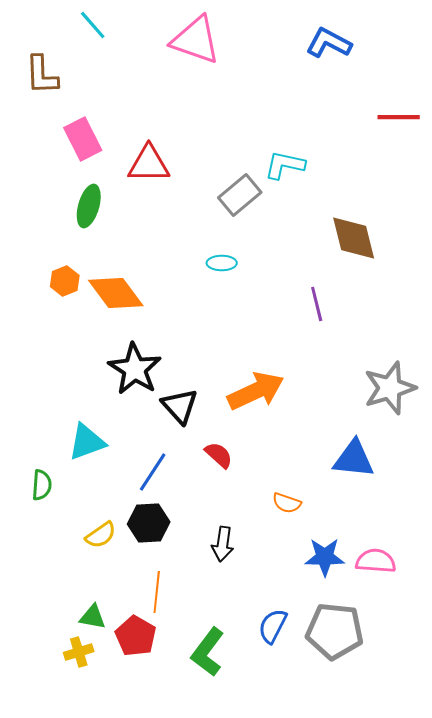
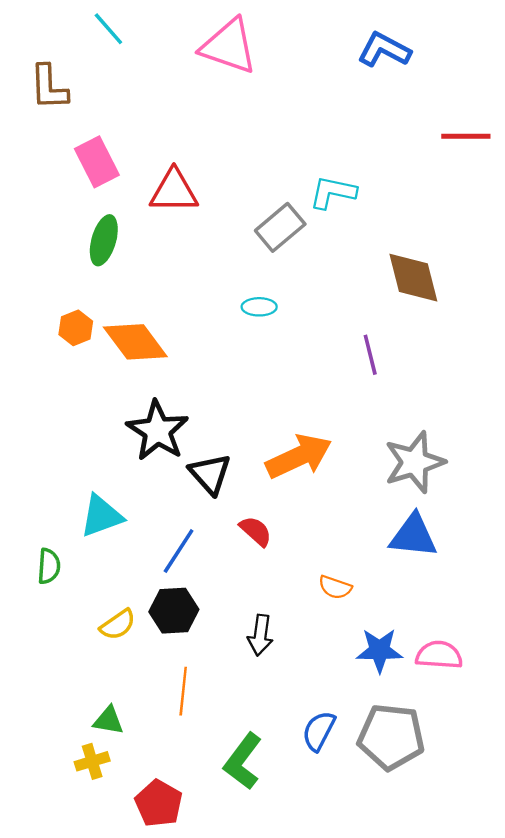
gray star: (390, 388) -> (415, 462), moved
red pentagon: (136, 636) -> (159, 803), moved

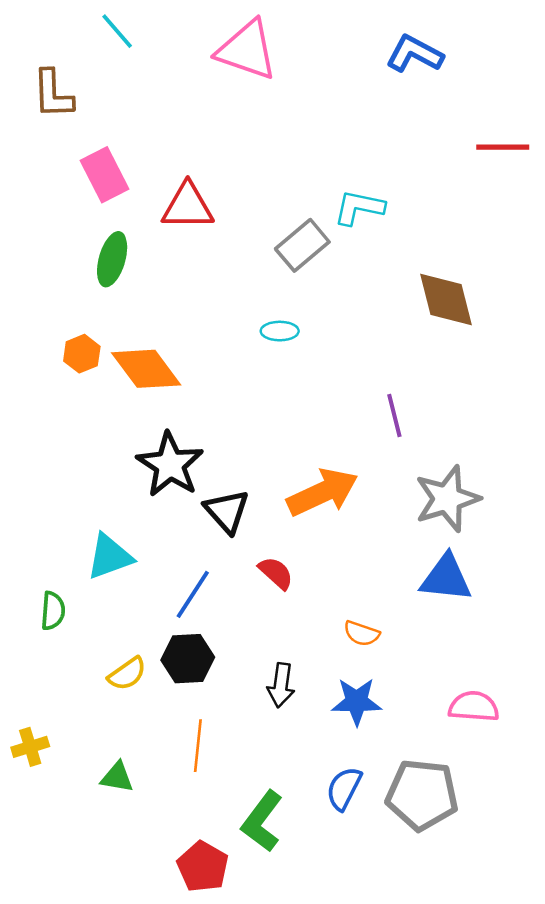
purple line: (370, 355) -> (394, 415), moved
blue star: (379, 650) -> (357, 701), moved
yellow cross: (92, 761) -> (30, 747), moved
red pentagon: (159, 803) -> (203, 867), moved

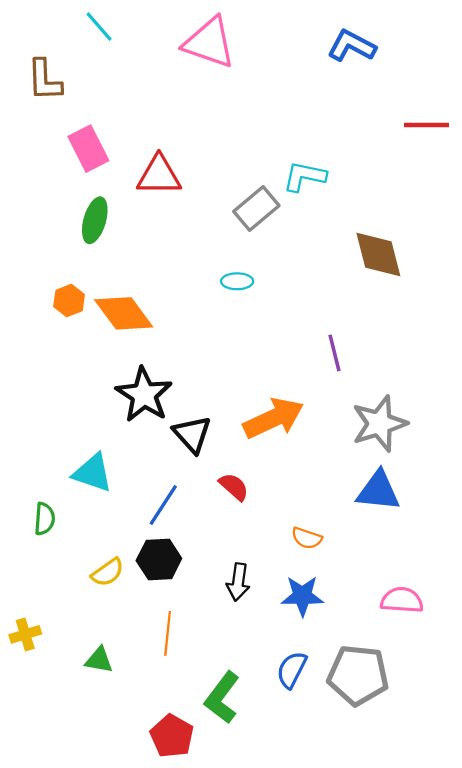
cyan triangle: (110, 557) -> (93, 473), turned 39

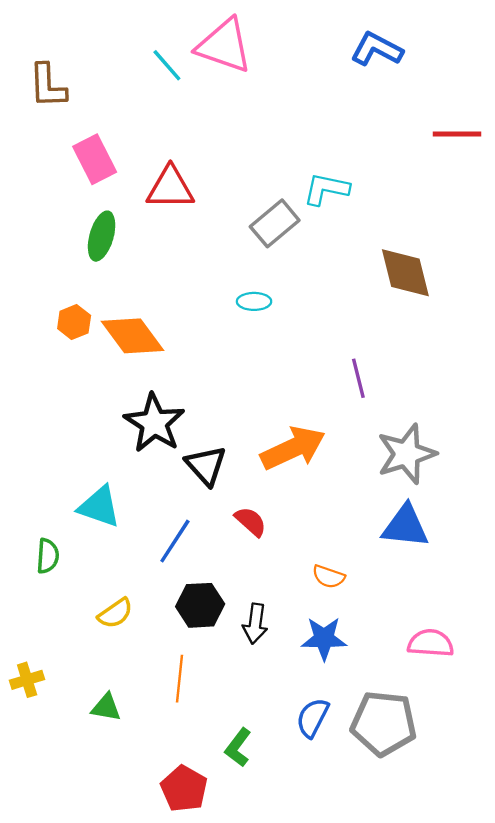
cyan line: (99, 27) -> (167, 65), moved
black hexagon: (159, 559) -> (200, 605), moved
green L-shape: (222, 698) -> (238, 747), size x0.7

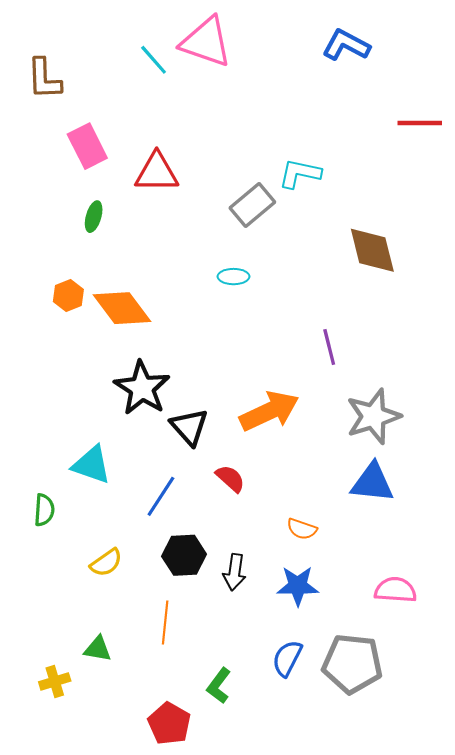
green ellipse: (102, 236) -> (94, 217), size x0.7
yellow cross: (27, 680) -> (55, 681), moved

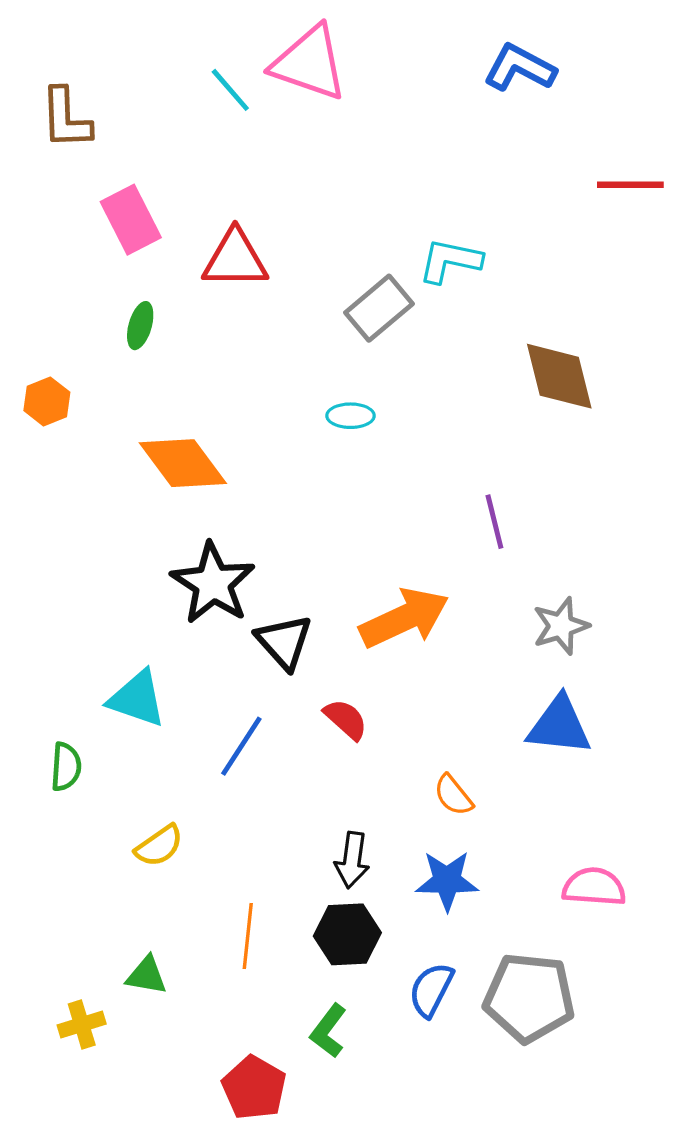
orange hexagon: (68, 295) -> (47, 401), moved
gray star: (373, 416) -> (561, 626), size x0.7
orange semicircle: (302, 529) -> (453, 795), turned 32
black hexagon: (184, 555) -> (347, 934), moved

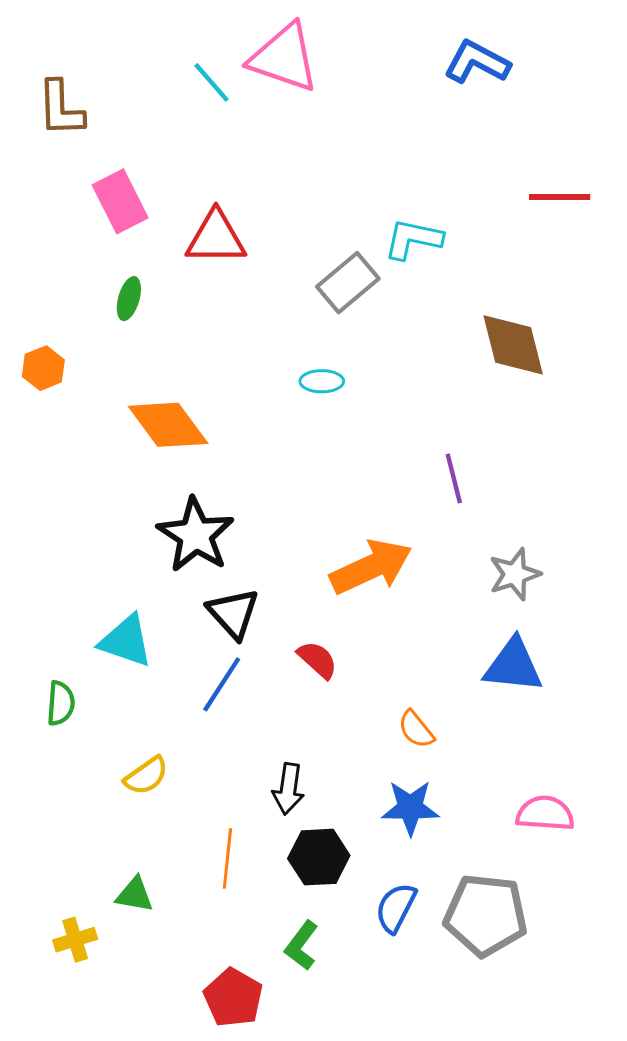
red line: (630, 185) -> (560, 197), moved
black triangle: (284, 642) -> (233, 613), moved
black arrow: (352, 860) -> (288, 789), moved

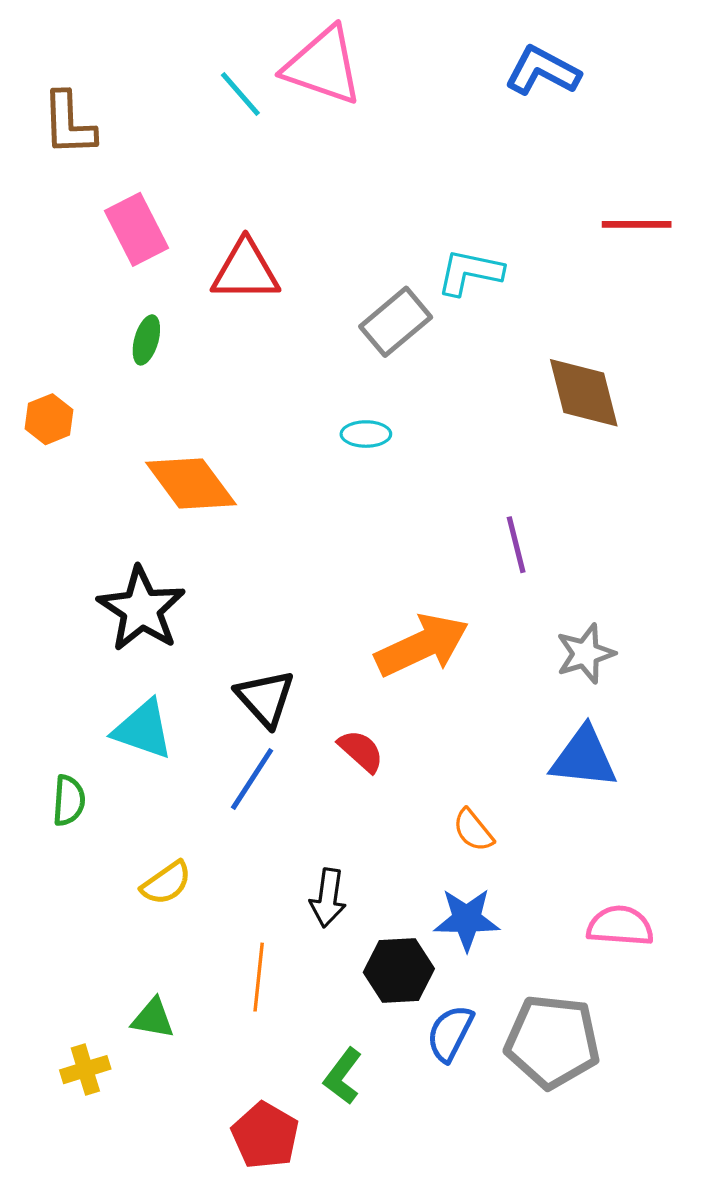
black star: (196, 535) -> (141, 609), moved
black hexagon: (319, 857) -> (399, 970), moved

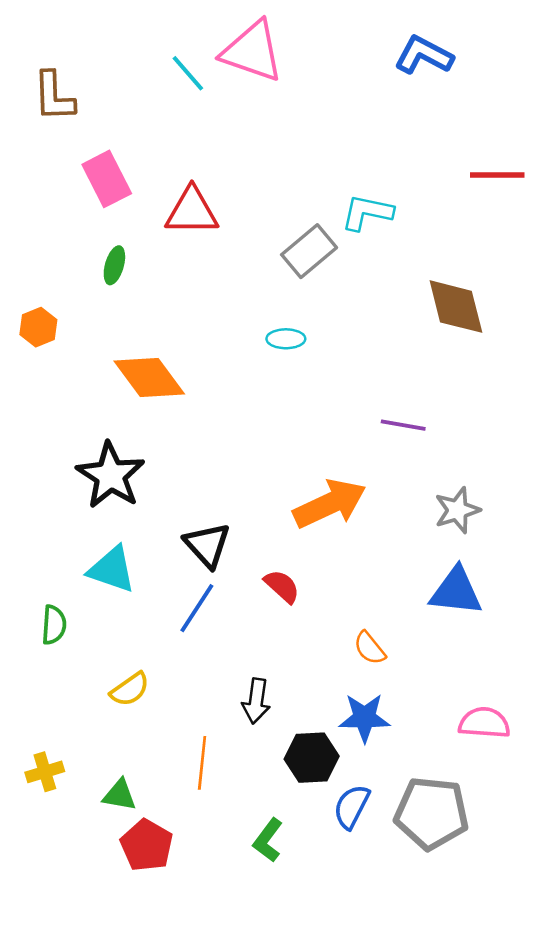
purple line: (516, 545) -> (403, 425), turned -66
yellow cross: (85, 1070) -> (45, 772), moved
red pentagon: (265, 1136) -> (147, 845), moved

